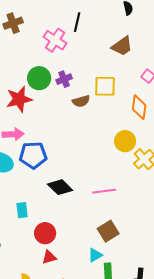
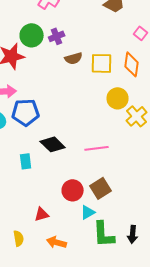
yellow square: (105, 86) -> (102, 63), moved
cyan rectangle: (22, 210) -> (26, 161), moved
red circle: (45, 233) -> (73, 190), moved

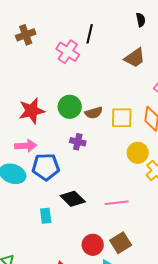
green circle: (32, 35) -> (70, 107), moved
purple cross: (57, 36) -> (78, 142), moved, turned 35

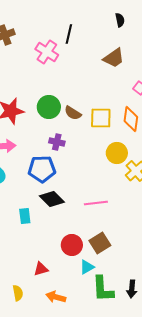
brown semicircle: (94, 113) -> (73, 113), turned 48
blue pentagon: (46, 167) -> (42, 169), moved

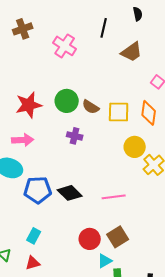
black line: (69, 34) -> (104, 28), moved
blue pentagon: (42, 169) -> (38, 190), moved
cyan rectangle: (25, 216) -> (34, 236), moved, turned 35
red triangle: (41, 269) -> (33, 263), moved

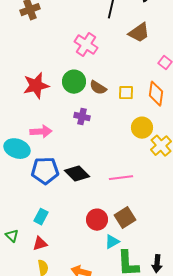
pink cross: (65, 46) -> (86, 45), moved
yellow square: (119, 112) -> (126, 93), size x0.7
pink arrow: (23, 140) -> (41, 132), moved

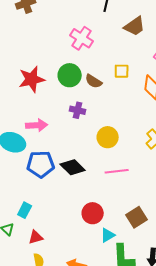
yellow square: (126, 93) -> (122, 71), moved
yellow circle: (142, 128) -> (108, 137), moved
cyan rectangle: (41, 217) -> (25, 210), moved
brown square: (125, 218) -> (137, 217), moved

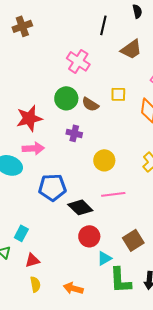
red star: (32, 79) -> (29, 118), moved
blue pentagon: (41, 164) -> (52, 187), moved
black diamond: (73, 167) -> (80, 207), moved

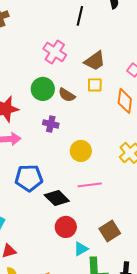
brown trapezoid: (131, 49) -> (95, 61), moved

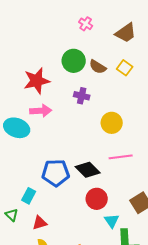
pink cross: (55, 52) -> (86, 24), size x0.6
yellow square: (95, 85) -> (125, 68), moved, turned 35
blue pentagon: (29, 178) -> (56, 173), moved
cyan triangle: (81, 249) -> (112, 221), turned -35

